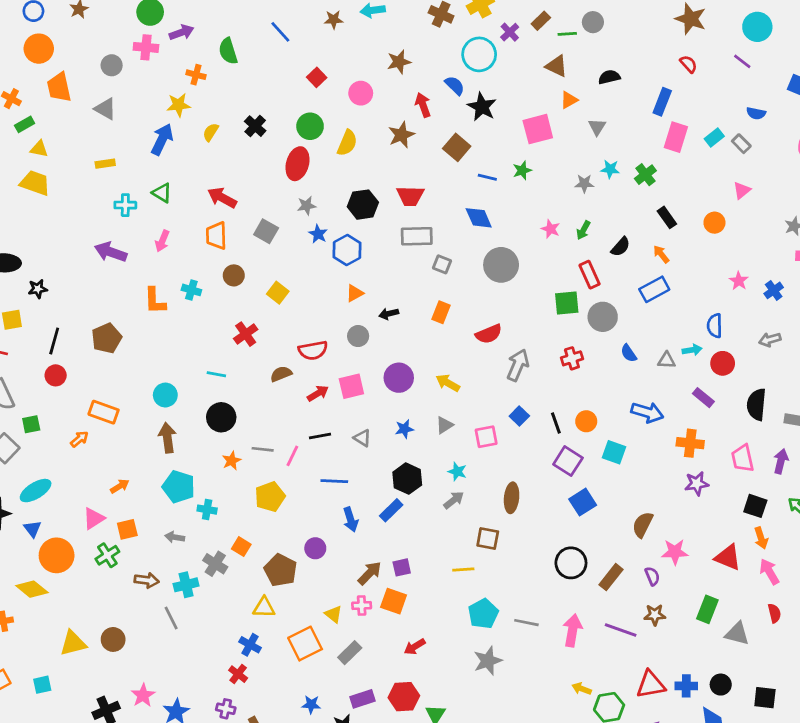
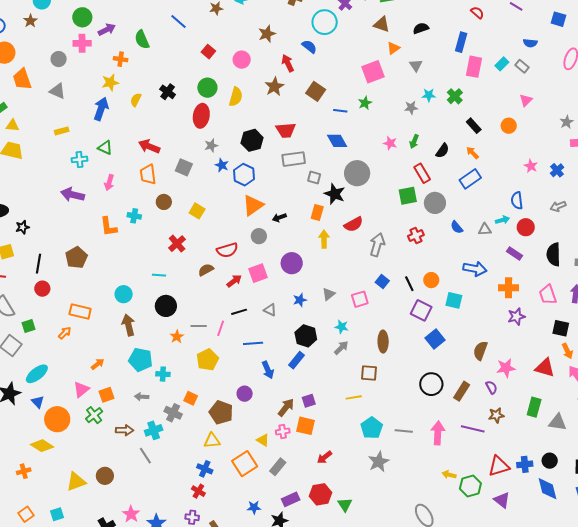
black star: (482, 107) -> (335, 194), moved
orange triangle: (355, 293) -> (253, 205), size x1.6
yellow arrow: (448, 383) -> (324, 239), moved, turned 66

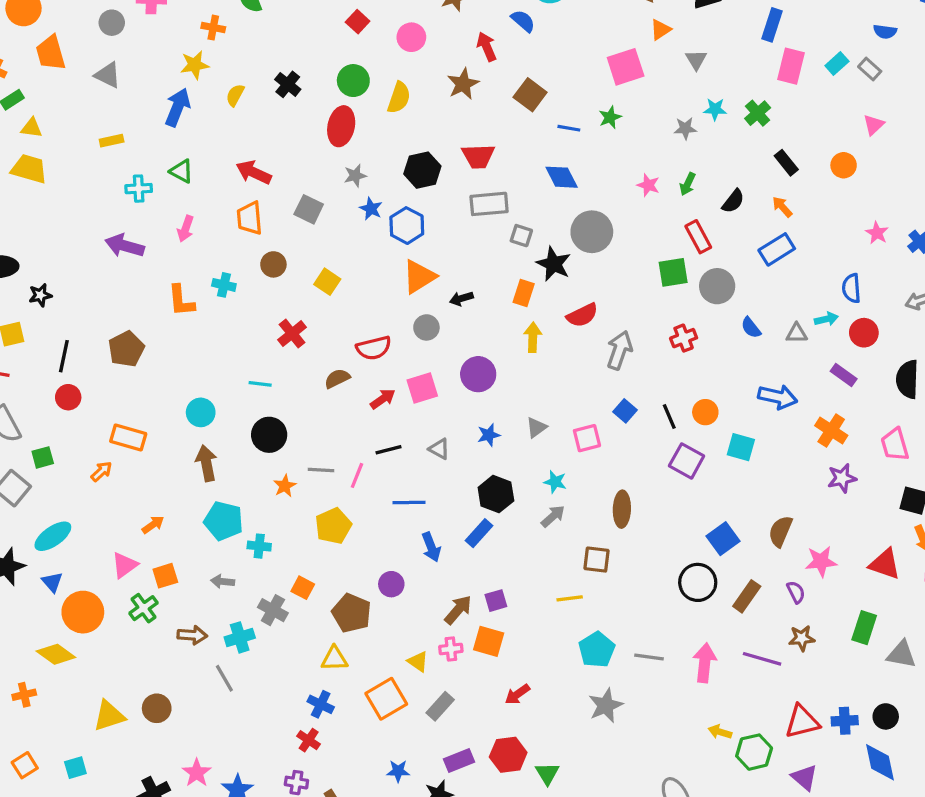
orange cross: (509, 288) -> (831, 430), turned 30
blue square: (435, 339) -> (723, 539), moved

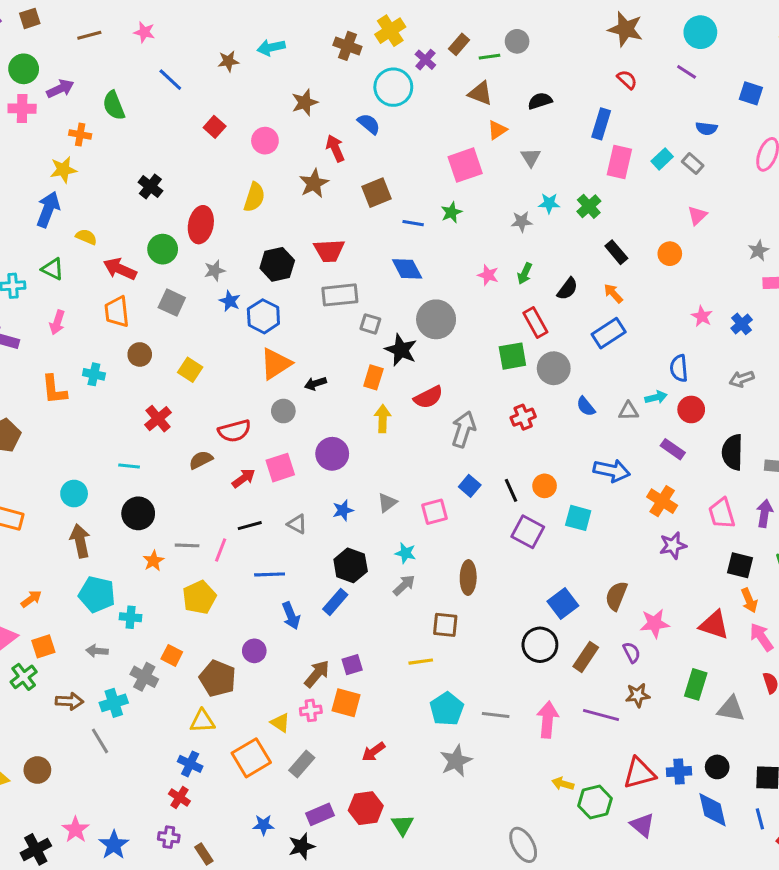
green circle: (353, 81) -> (163, 249), moved
yellow semicircle: (235, 95) -> (86, 237), moved, turned 85
brown square: (530, 95) -> (377, 193), turned 32

